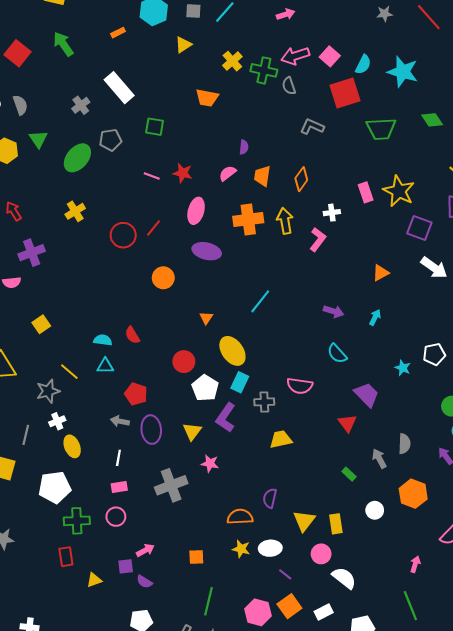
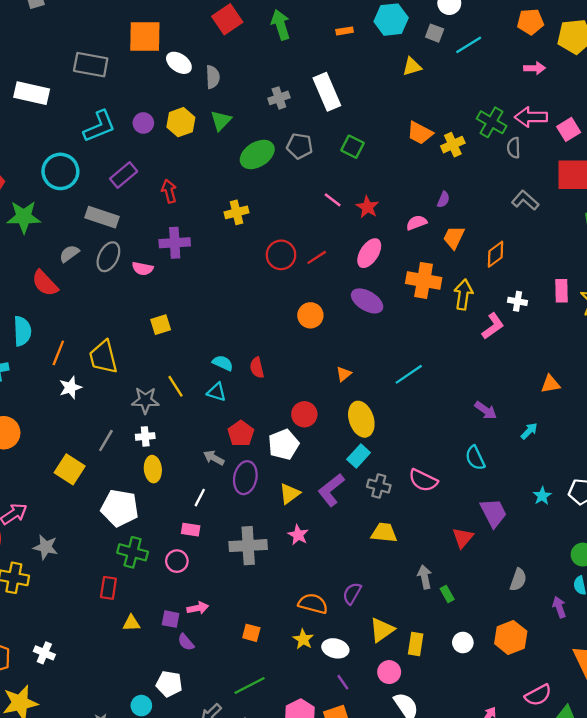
yellow cross: (232, 61) -> (453, 145), moved
white pentagon: (205, 388) -> (284, 444), moved
gray arrow: (379, 459) -> (425, 577), moved
green line: (209, 601) -> (250, 686), turned 32

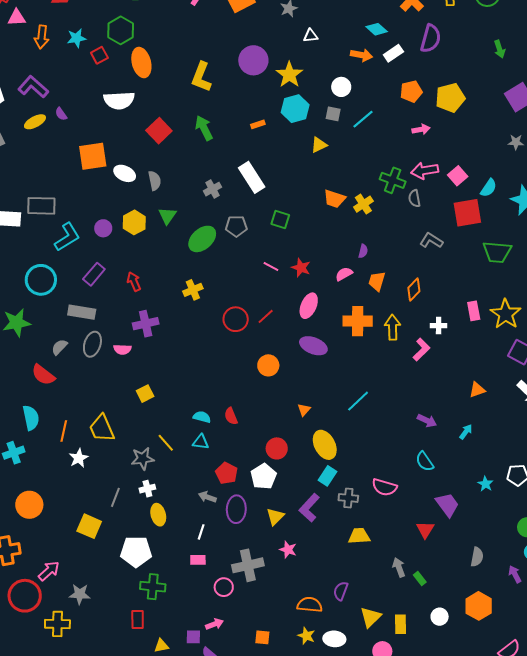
gray rectangle: (91, 65) -> (41, 206), moved
pink circle: (177, 561) -> (224, 587), moved

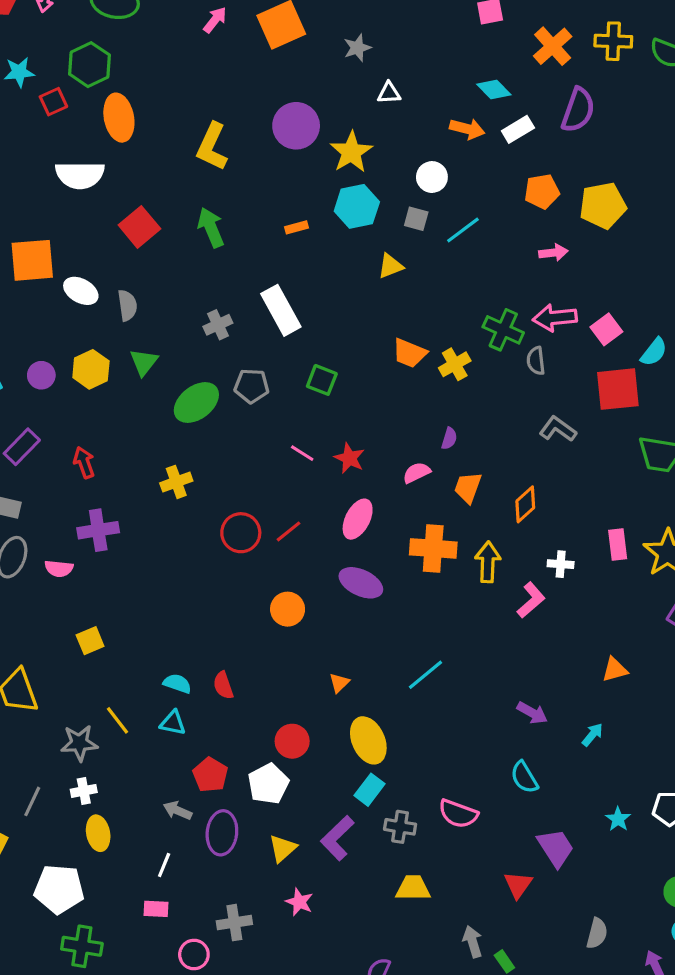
gray cross: (248, 565) -> (234, 923), size x0.7

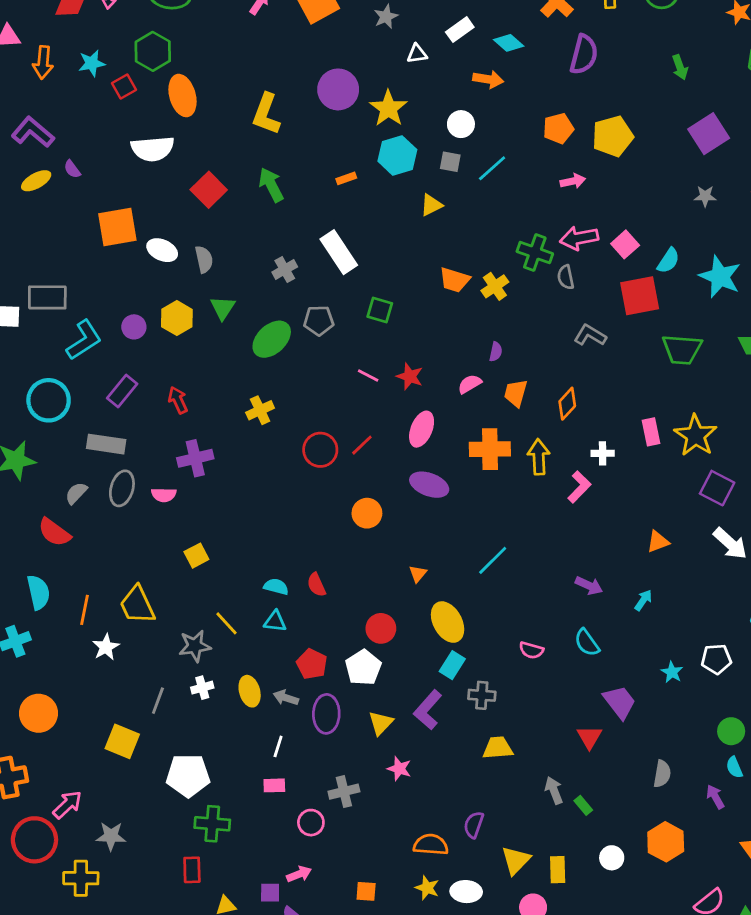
white rectangle: (518, 129) -> (460, 30), moved
pink semicircle: (458, 814) -> (531, 650), moved, size x0.7
yellow ellipse: (98, 833) -> (250, 691), moved

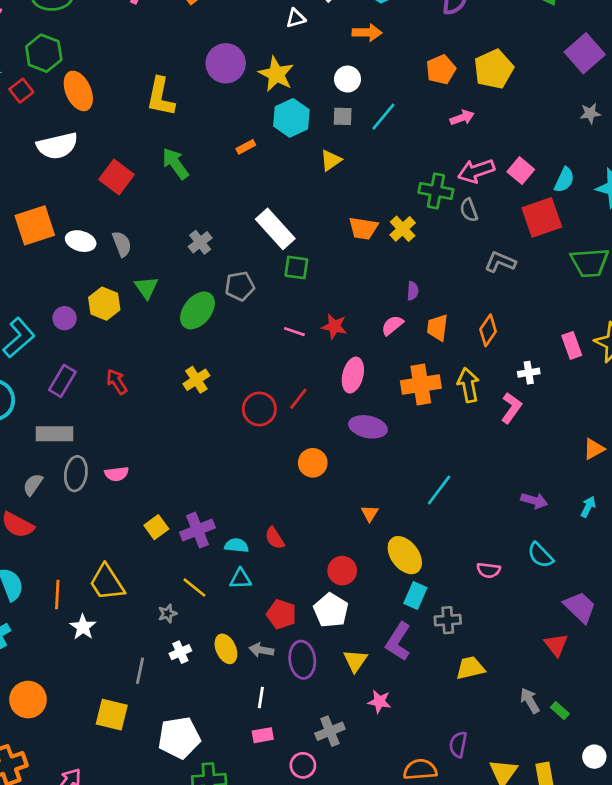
white rectangle: (339, 252) -> (275, 229), moved
purple cross: (195, 458) -> (197, 530), moved
gray star: (195, 646) -> (167, 614), size x0.6

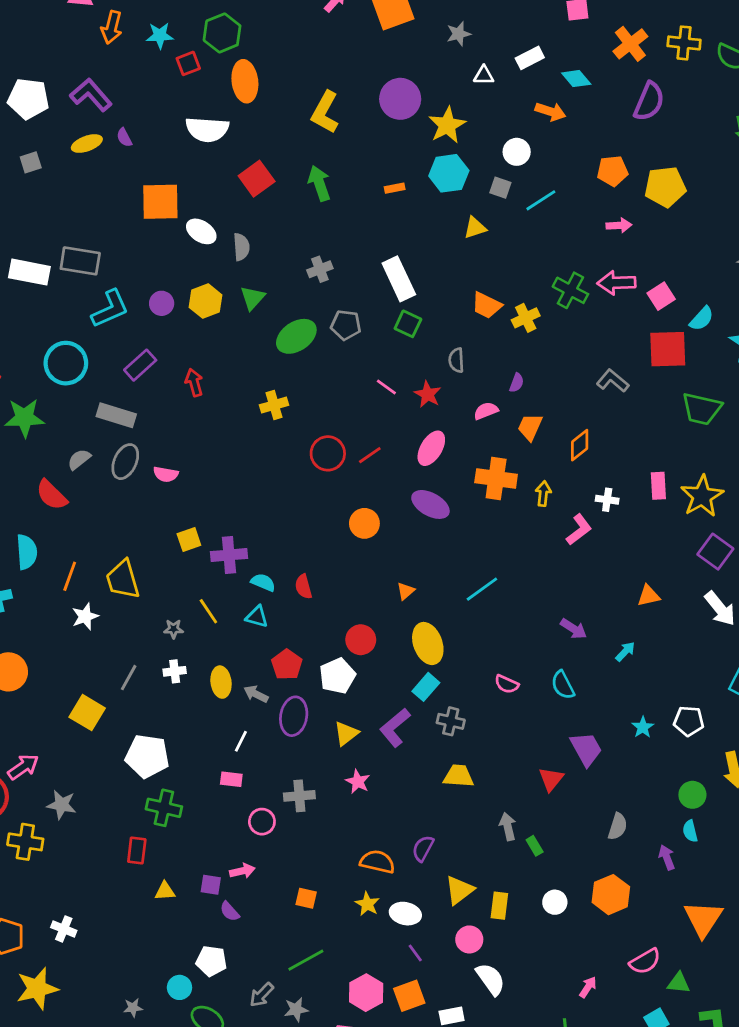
gray semicircle: (469, 210) -> (456, 360), moved
yellow arrow: (468, 385) -> (543, 494), size x0.7

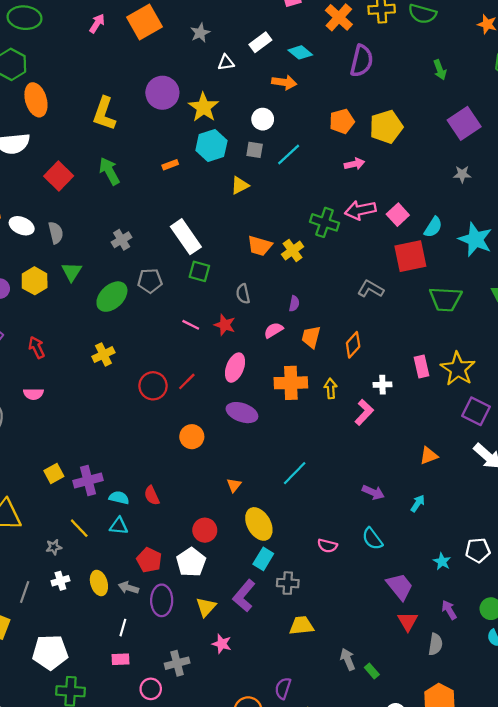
pink semicircle: (166, 474) -> (33, 394), moved
red triangle: (551, 779) -> (408, 621), moved
purple arrow: (667, 857) -> (449, 610), moved

